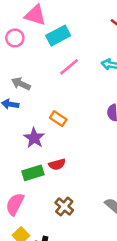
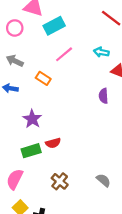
gray arrow: (21, 84) -> (15, 61), moved
orange rectangle: (58, 119) -> (43, 78), moved

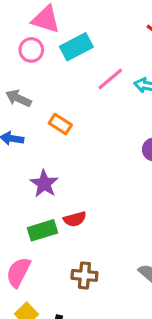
pink circle: (15, 28) -> (31, 50), moved
pink line: (64, 54) -> (110, 79), moved
brown cross: (60, 181) -> (84, 275), turned -35

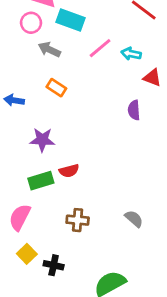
cyan rectangle: (76, 47) -> (70, 20), turned 48
gray arrow: (18, 98) -> (49, 50), moved
purple star: (44, 184) -> (42, 140), turned -30

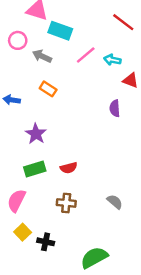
pink circle: (31, 23) -> (18, 40), moved
purple star: (42, 140) -> (36, 134), turned 30
red semicircle: (69, 171) -> (69, 168), moved

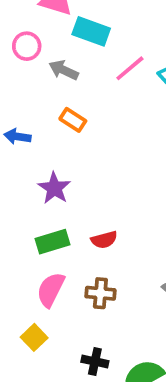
pink semicircle: (17, 201) -> (51, 290), moved
black cross: (46, 242) -> (95, 361), moved

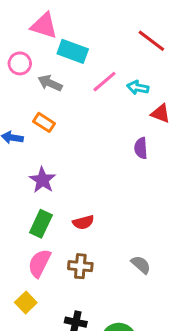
orange rectangle: (73, 120) -> (44, 122), moved
green rectangle: (53, 242) -> (41, 224), turned -48

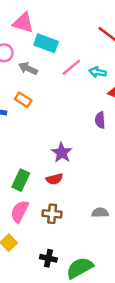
purple star: (42, 180) -> (62, 153), moved
gray semicircle: (141, 265) -> (100, 213), turned -42

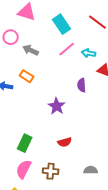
cyan rectangle: (46, 43) -> (62, 24), moved, turned 36
purple semicircle: (100, 120) -> (82, 85), moved
purple star: (62, 153) -> (57, 106), moved
red semicircle: (54, 179) -> (65, 142), moved

